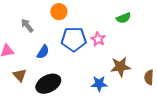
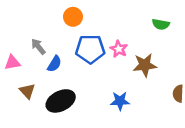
green semicircle: (124, 18) -> (161, 24), moved, turned 32
gray arrow: (27, 25) -> (38, 47), moved
brown star: (120, 67) -> (145, 65), moved

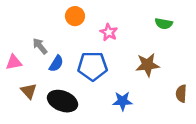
blue pentagon: (90, 49) -> (92, 66), moved
pink star: (119, 49) -> (109, 32), moved
black ellipse: (61, 101) -> (62, 101), turned 48

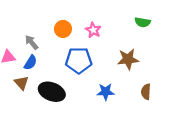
orange circle: (75, 16) -> (63, 29), moved
blue semicircle: (56, 64) -> (30, 63), moved
brown semicircle: (181, 94) -> (146, 92), moved

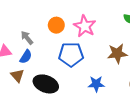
pink star: (93, 30) -> (85, 26), size x1.5

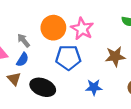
orange circle: (56, 25) -> (53, 28), size x1.5

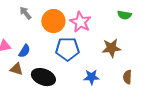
gray arrow: (24, 40) -> (25, 13), moved
brown triangle: (14, 79) -> (16, 69), turned -32

